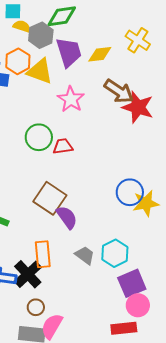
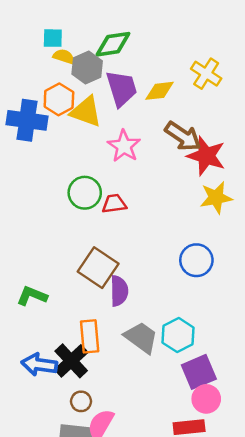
yellow star: (146, 203) -> (216, 198), moved
purple semicircle: (67, 217) -> (119, 291), turned 35
gray trapezoid: (85, 255) -> (141, 338), size x1.4

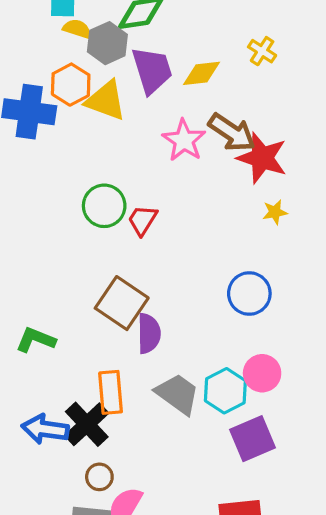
yellow cross: (206, 74) -> (262, 51), size x0.7
pink star: (124, 146) -> (184, 140), moved
yellow star: (216, 198) -> (275, 212), size x0.6
red trapezoid: (114, 204) -> (142, 220), turned -50
pink circle: (206, 399) -> (262, 373), moved

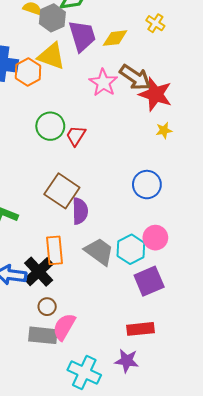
orange hexagon: (71, 85) -> (28, 72), moved

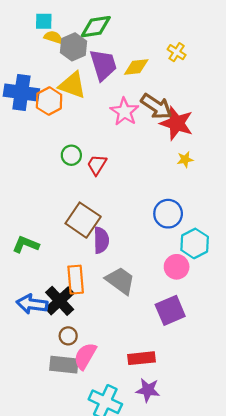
green circle: (50, 126) -> (71, 155), size x0.7
cyan hexagon: (131, 249) -> (195, 243), moved
red rectangle: (141, 329) -> (141, 358), moved

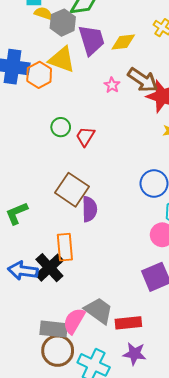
pink star: (124, 112) -> (112, 85), size x0.6
green L-shape: (26, 244) -> (17, 213), turned -45
gray trapezoid: (120, 281) -> (99, 311), moved
brown circle: (68, 336) -> (58, 351), moved, size x1.8

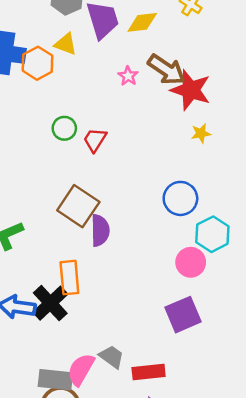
yellow triangle: (62, 59) -> (66, 44), size x0.7
gray trapezoid: (99, 311) -> (112, 357), size x0.7

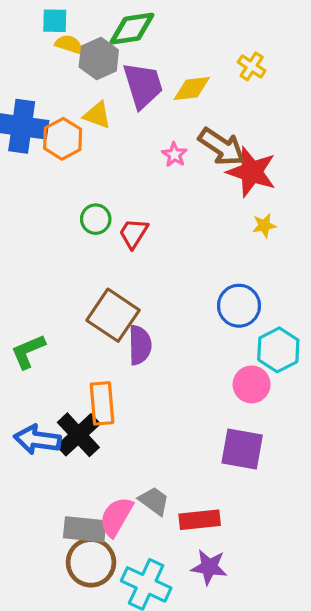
purple square: (183, 315) -> (242, 449), turned 33

